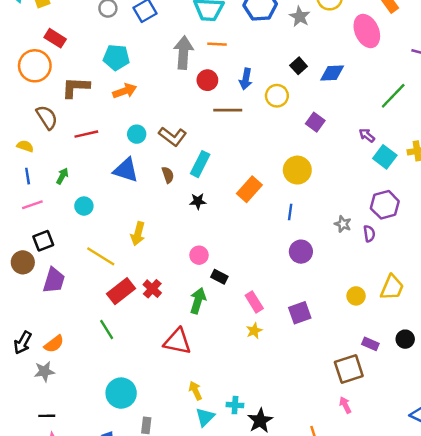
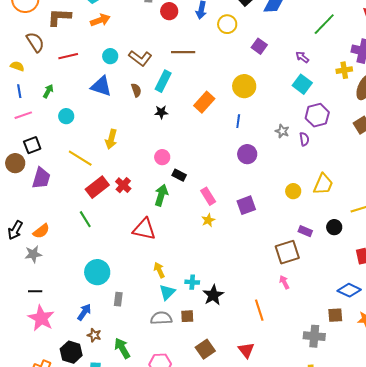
brown line: (228, 110) -> (183, 52), moved
cyan square: (385, 157) -> (302, 84), moved

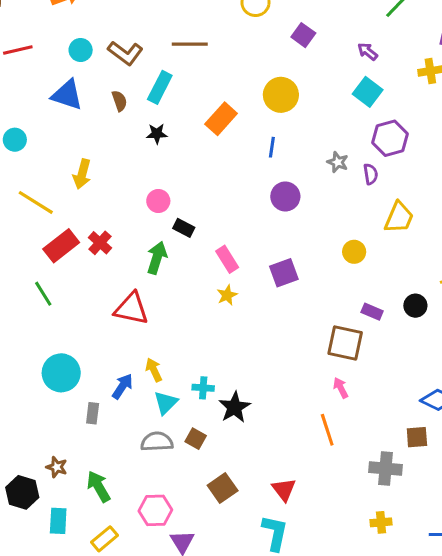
yellow trapezoid: (323, 184) -> (399, 217), moved
brown square: (287, 252) -> (345, 343), turned 30
orange line: (259, 310) -> (327, 430), moved
blue arrow: (84, 312) -> (122, 386), moved
brown square: (187, 316) -> (196, 439), turned 32

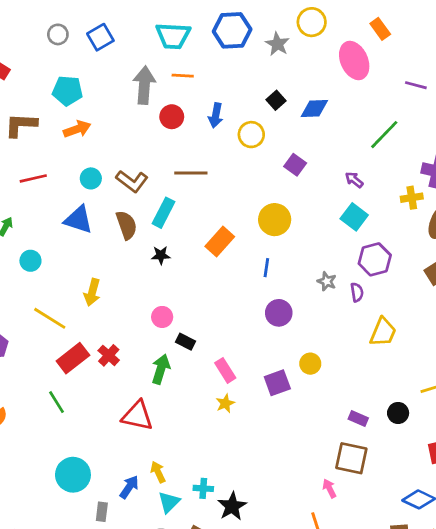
brown semicircle: (119, 101) -> (126, 225), size x1.5
yellow circle: (354, 252) -> (310, 364), moved
brown square: (345, 343) -> (351, 458), moved

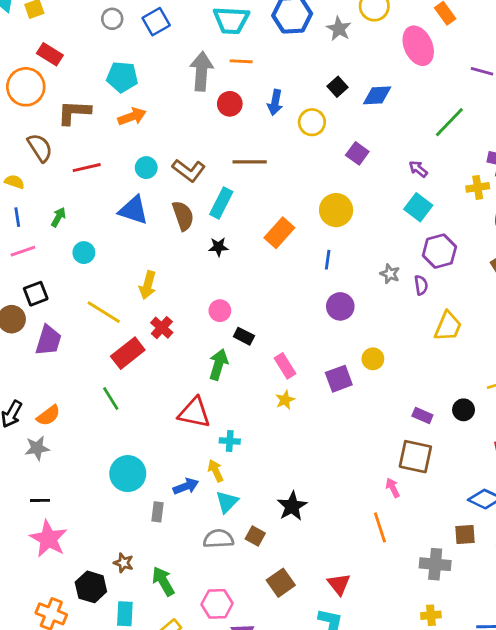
red cross: (109, 355) -> (162, 328), moved
blue arrow: (129, 487) -> (186, 486), turned 35
cyan cross: (203, 488) -> (230, 441), moved

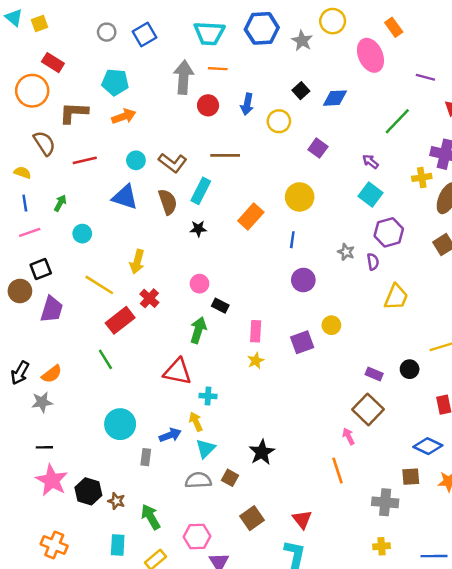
pink rectangle: (285, 366) -> (256, 331), turned 35
brown square: (415, 457) -> (368, 409), turned 32
black hexagon: (91, 587) -> (88, 491), moved

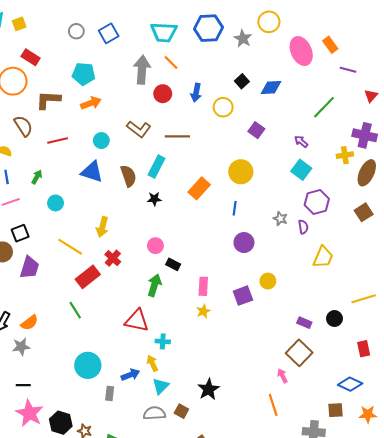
orange rectangle: (394, 27) -> (330, 45), moved
orange line: (218, 69) -> (171, 62), turned 42
brown L-shape: (173, 163) -> (139, 129), moved

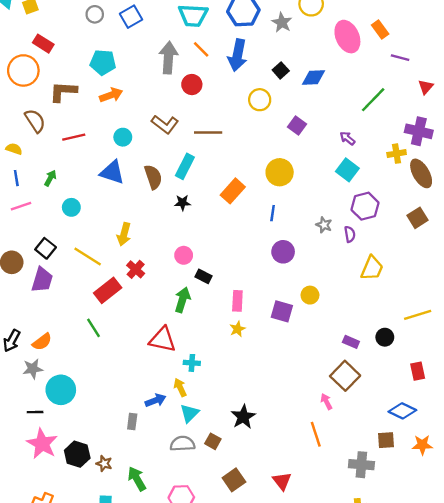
blue arrow: (196, 93) -> (237, 55), moved, size x1.5
brown ellipse: (367, 173) -> (421, 173), turned -55
black square: (20, 233) -> (46, 248), moved, turned -30
purple square: (243, 296) -> (282, 311), turned 36
cyan circle: (88, 365) -> (61, 390), moved

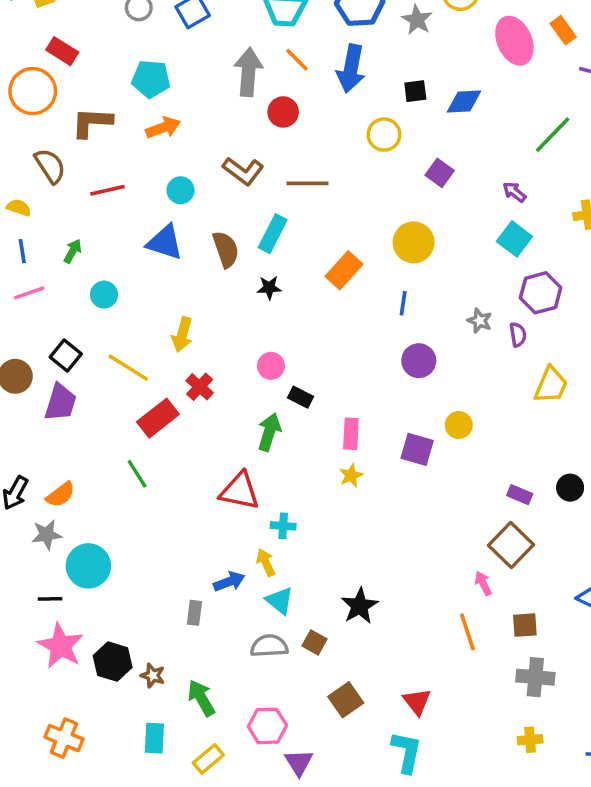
black square: (281, 70) -> (415, 91), turned 35
cyan triangle: (189, 413) -> (280, 601), turned -36
brown square: (386, 440) -> (525, 625), moved

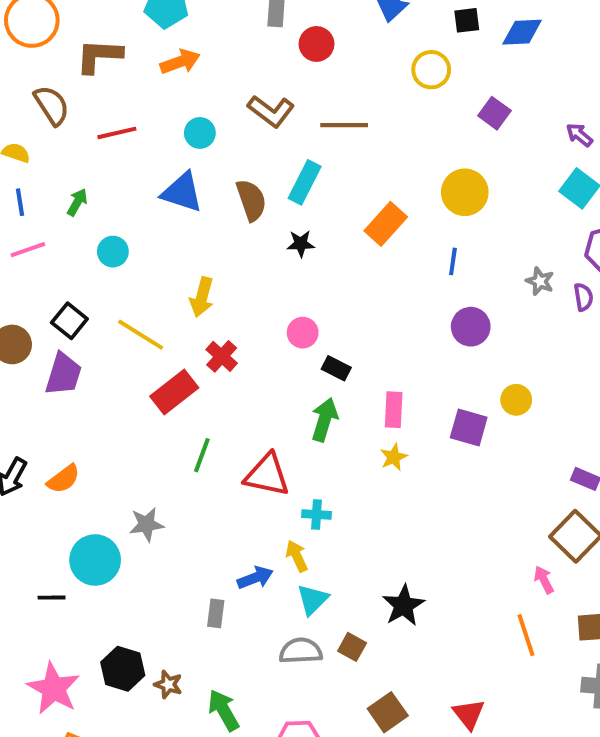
green arrow: (269, 432) -> (324, 420), moved
green line: (137, 474) -> (202, 455), moved, turned 52
gray star: (47, 535) -> (146, 524), moved
cyan triangle: (280, 601) -> (313, 600), turned 36
pink star: (60, 646) -> (54, 688), moved

